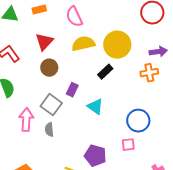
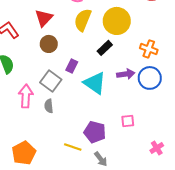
yellow semicircle: (83, 44) -> (83, 20), turned -55
purple arrow: (158, 52) -> (126, 74), moved
orange cross: (149, 73) -> (149, 49), turned 30
cyan triangle: (95, 107) -> (95, 83), size x1.4
blue circle: (138, 121) -> (150, 78), moved

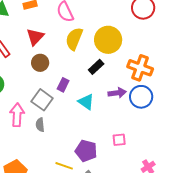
orange cross: (149, 49) -> (140, 68), size x1.4
cyan triangle: (95, 83) -> (86, 102), size x0.7

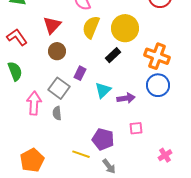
purple arrow: (117, 93) -> (126, 98), moved
cyan triangle: (86, 102) -> (103, 90), turned 42

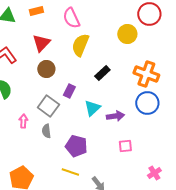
yellow circle: (125, 28) -> (127, 34), moved, size x0.7
pink arrow: (34, 103) -> (23, 121), size x0.6
purple pentagon: (103, 139) -> (76, 146), moved

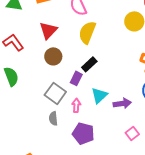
black rectangle: (102, 73) -> (89, 64), moved
pink arrow: (23, 121) -> (76, 105), moved
pink square: (125, 146) -> (132, 133), turned -32

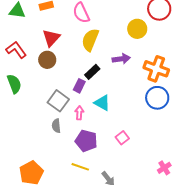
brown circle: (53, 56) -> (47, 60), moved
cyan triangle: (99, 95) -> (102, 103), turned -48
purple arrow: (122, 103) -> (121, 59), moved
pink square: (132, 133) -> (122, 138), moved

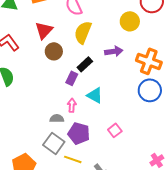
brown circle: (47, 60) -> (54, 51), moved
gray square: (58, 101) -> (54, 143), moved
gray semicircle: (56, 126) -> (57, 118), moved, turned 96

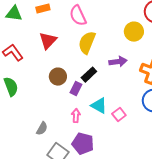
brown circle: (54, 51) -> (58, 77), moved
gray semicircle: (57, 118) -> (42, 129), moved, turned 120
pink square: (115, 130) -> (119, 115), moved

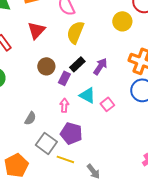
purple arrow: (118, 62) -> (100, 66), moved, turned -48

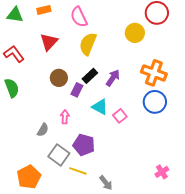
pink arrow: (64, 105) -> (65, 117), moved

